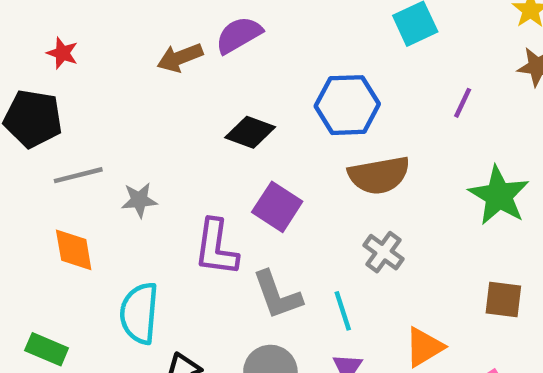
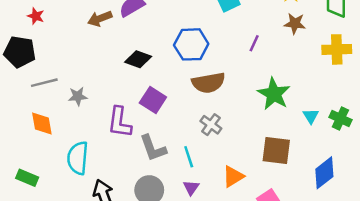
brown square: (503, 300) -> (276, 151), size x1.4

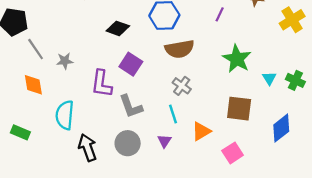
yellow cross: (337, 49) -> (292, 20), turned -30
gray line: (44, 83) -> (36, 49), turned 70
cyan line: (189, 157) -> (173, 114), moved

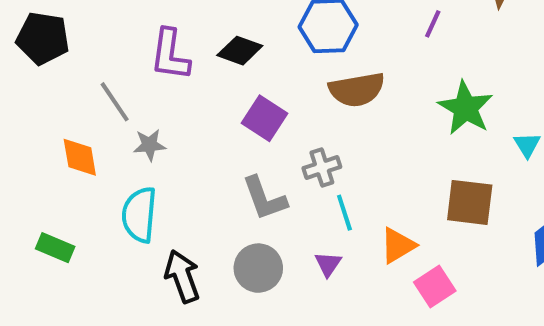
gray line: (36, 49) -> (115, 102), moved
gray star: (65, 61) -> (150, 145), moved
purple L-shape: (102, 84) -> (170, 55), moved
gray cross: (182, 86) -> (322, 168), moved, turned 36
pink square: (233, 153) -> (435, 287), moved

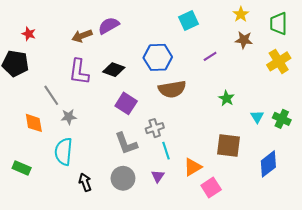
purple line: (433, 24) -> (210, 56), turned 32
green star: (466, 108) -> (226, 98), size x0.6
black arrow: (182, 276) -> (85, 182), size x0.7

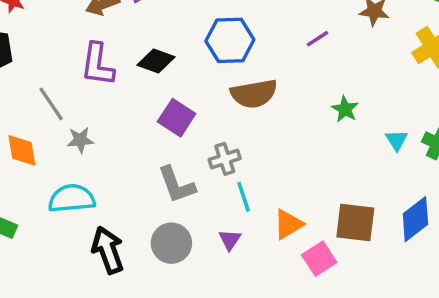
brown square: (229, 145) -> (355, 223), moved
cyan semicircle: (64, 152) -> (72, 198), turned 80
black arrow: (85, 182) -> (108, 250), size x1.5

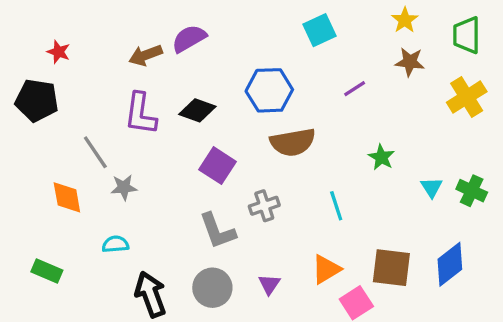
cyan line: (244, 197) -> (336, 206), moved
cyan semicircle: (72, 198) -> (115, 244), size x0.6

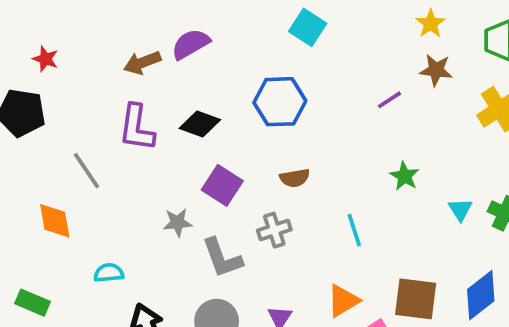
cyan square: (319, 30) -> (308, 27), moved, turned -32
purple line: (355, 89) -> (390, 100), moved
brown semicircle: (293, 142) -> (295, 178), moved, size x0.6
gray star: (124, 187) -> (178, 223), moved

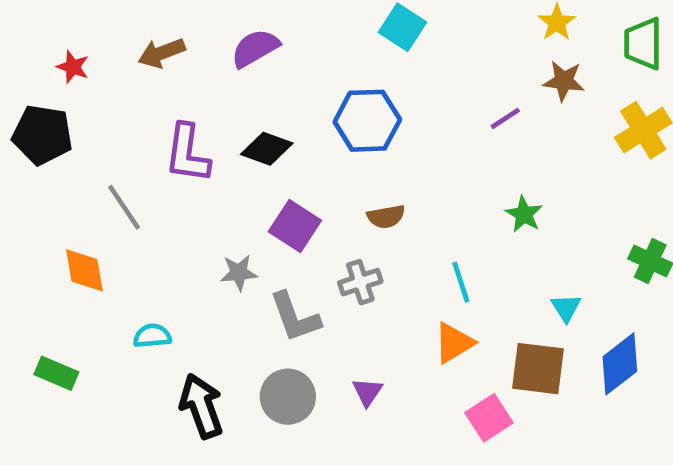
brown arrow: (142, 63) -> (162, 53), moved
cyan triangle: (460, 210) -> (566, 308), moved
orange triangle: (343, 301) -> (454, 343), moved

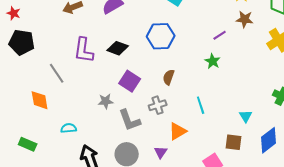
red star: (73, 67) -> (14, 13), moved
green star: (524, 214) -> (213, 61), moved
brown semicircle: (386, 217) -> (169, 77), turned 119
orange triangle: (454, 343) -> (178, 131), moved
brown square: (538, 369) -> (234, 142), size x0.7

